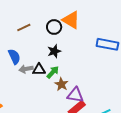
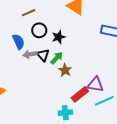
black circle: (54, 27) -> (39, 30), moved
black triangle: (39, 70) -> (43, 55), turned 48
purple triangle: (75, 95) -> (95, 84), moved

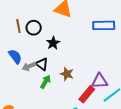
brown line: (29, 13) -> (18, 26), turned -64
black circle: (39, 30) -> (34, 28), moved
green arrow: (57, 58) -> (45, 82), moved

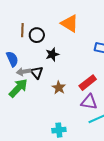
green arrow: (45, 82) -> (18, 88), moved, size x1.5
red rectangle: (87, 94) -> (88, 83), moved

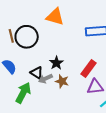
black circle: (37, 35) -> (27, 37), size x1.5
black star: (52, 54) -> (56, 63), moved
gray arrow: (24, 72) -> (45, 79), moved

